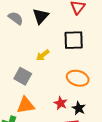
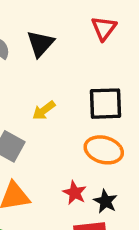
black square: (74, 40) -> (105, 104), moved

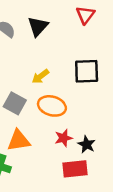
orange ellipse: (104, 150) -> (52, 106), moved
red star: (75, 193) -> (64, 138), turned 30

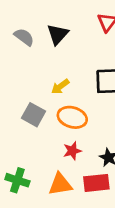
red star: (64, 138) -> (72, 151), moved
orange triangle: (19, 141) -> (60, 184), moved

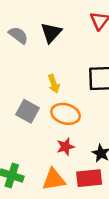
yellow arrow: (60, 87) -> (54, 84), turned -72

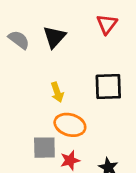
gray square: (27, 111) -> (44, 148), moved, turned -30

